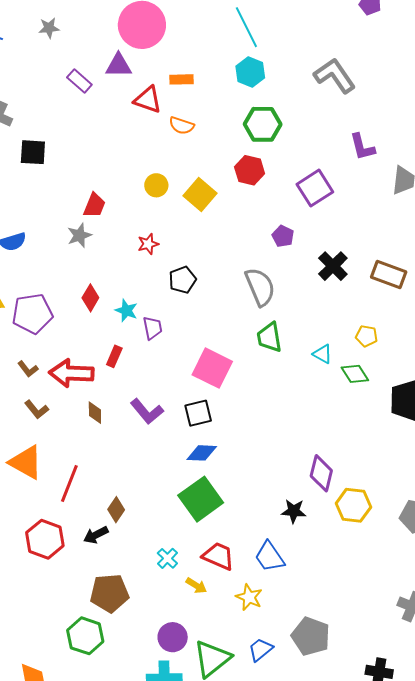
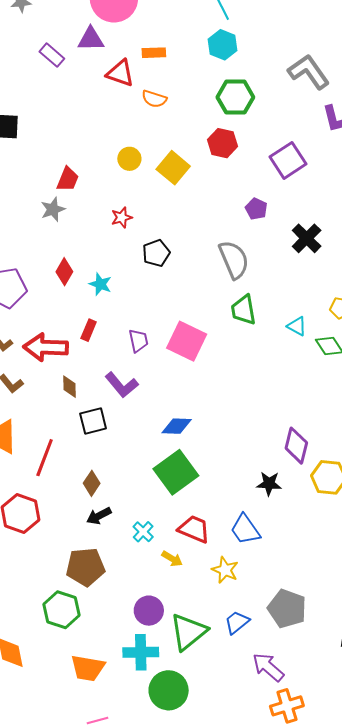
gray L-shape: (335, 76) -> (309, 72), moved
purple trapezoid: (153, 328) -> (138, 341), moved
black square: (198, 413) -> (93, 421), moved
black arrow: (96, 535) -> (99, 516), moved

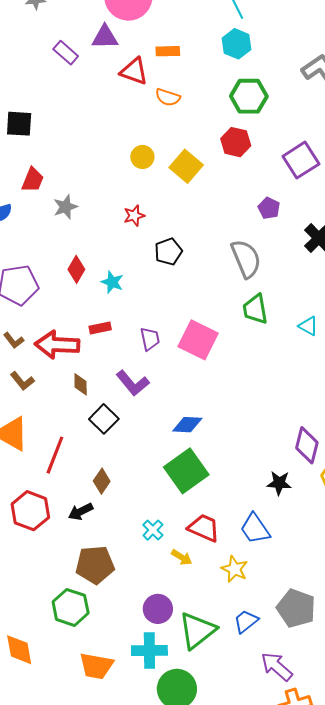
red trapezoid: (68, 179) -> (33, 180), moved
red rectangle: (89, 330) -> (100, 328), turned 55
black square: (93, 421) -> (104, 419), turned -32
black arrow: (99, 516) -> (81, 512), moved

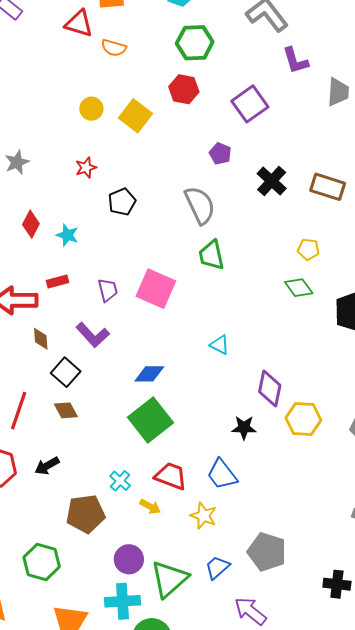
cyan triangle: (308, 326) -> (220, 345), moved
brown diamond: (102, 481) -> (66, 410), moved, turned -60
brown pentagon: (95, 565) -> (86, 514), moved

